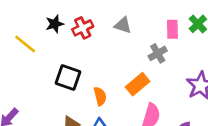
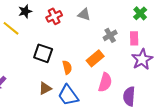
black star: (55, 24) -> (25, 11), moved
pink rectangle: (172, 29) -> (134, 38), moved

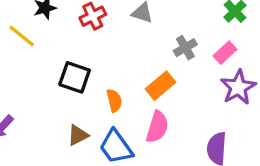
pink rectangle: (134, 38) -> (225, 53), turned 48
pink semicircle: (105, 82) -> (157, 127), moved

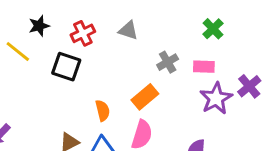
pink rectangle: (225, 53) -> (204, 67), turned 45
black square: (75, 77) -> (66, 67), moved

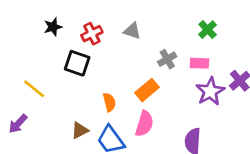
yellow line: (18, 51) -> (34, 89), moved

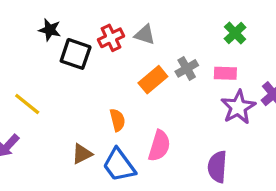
black star: (53, 27) -> (50, 30), turned 30
red cross: (92, 34) -> (111, 38), moved
black square: (77, 63) -> (76, 54), moved
orange rectangle: (147, 90) -> (153, 80), moved

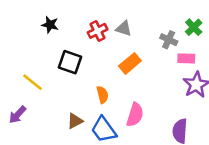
black square: (76, 54) -> (70, 62), moved
gray cross: (187, 68) -> (169, 40), moved, turned -35

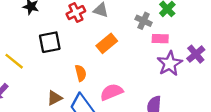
black square: (70, 62) -> (50, 42), turned -30
pink semicircle: (135, 115) -> (111, 92), turned -130

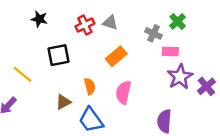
purple cross: (196, 54) -> (206, 86), moved
pink semicircle: (111, 92) -> (123, 92), moved, turned -55
brown triangle: (55, 98) -> (63, 102), moved

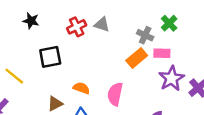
orange rectangle: (116, 56) -> (137, 58), moved
orange semicircle: (90, 86) -> (81, 88), turned -56

